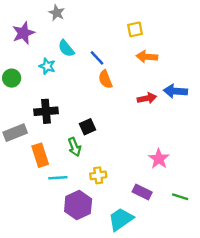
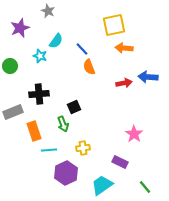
yellow square: (135, 29) -> (114, 25), size x1.6
cyan semicircle: (66, 48) -> (56, 41), turned -105
green line: (180, 197) -> (145, 187), moved, turned 32

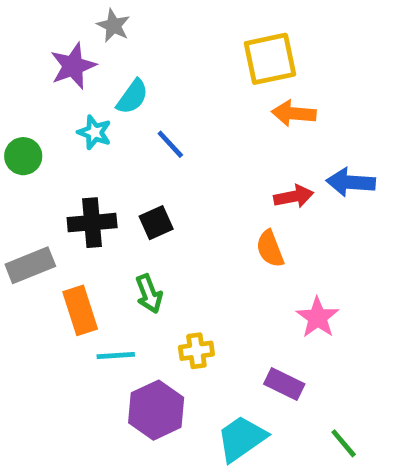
purple star: (20, 28) -> (73, 66), moved
blue line: (82, 49) -> (170, 144), moved
orange semicircle: (89, 67) -> (270, 249), moved
black square: (74, 107) -> (156, 223), moved

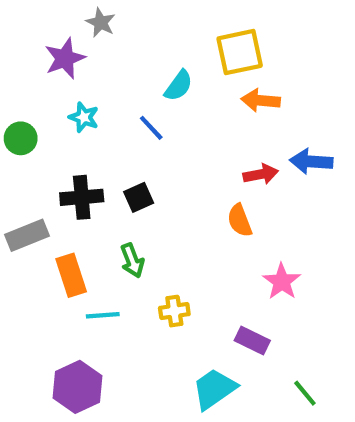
cyan semicircle: (132, 97) -> (179, 86), moved
purple hexagon: (156, 410) -> (77, 387), moved

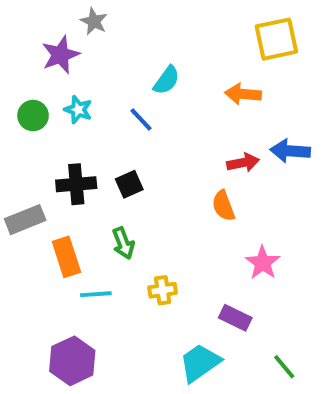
yellow square: (240, 52) -> (276, 39), moved
green circle: (21, 138) -> (33, 116), moved

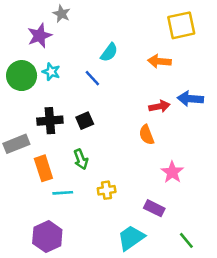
green circle: (33, 116) -> (22, 76), size x1.5

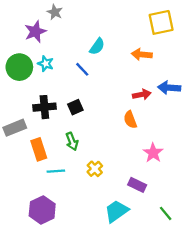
yellow cross: (107, 190) -> (95, 169), turned -35

